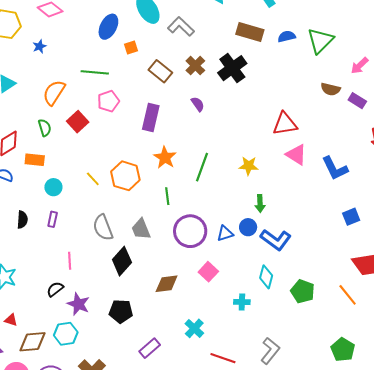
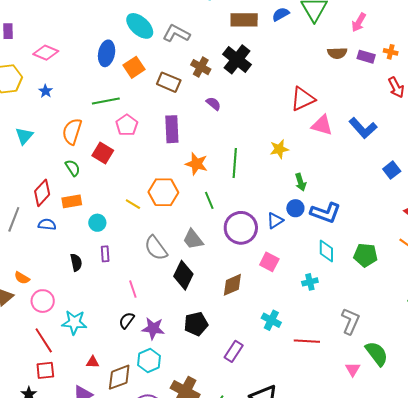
orange square: (131, 48) -> (134, 67), size x1.5

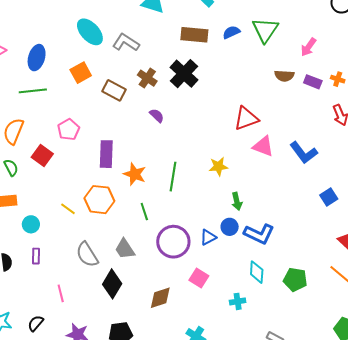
blue ellipse: (107, 53) -> (37, 58), moved
green line: (106, 101) -> (33, 91), moved
purple rectangle: (172, 129) -> (106, 154), moved
black semicircle: (127, 320) -> (36, 323), moved

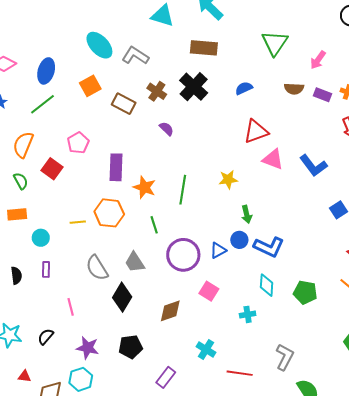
blue semicircle: (231, 32) -> (244, 88), moved
green line: (33, 91) -> (42, 104), turned -32
yellow line: (68, 209) -> (78, 222), turned -42

